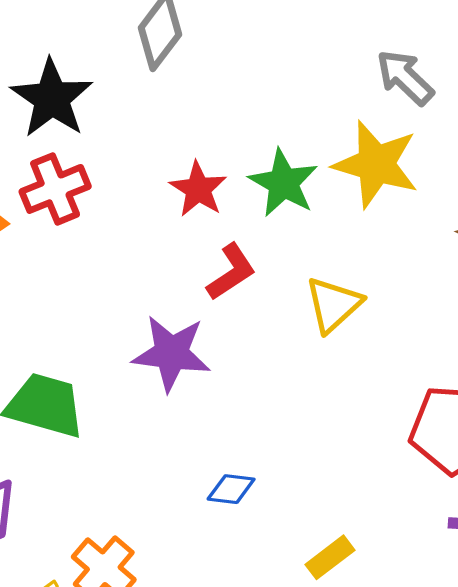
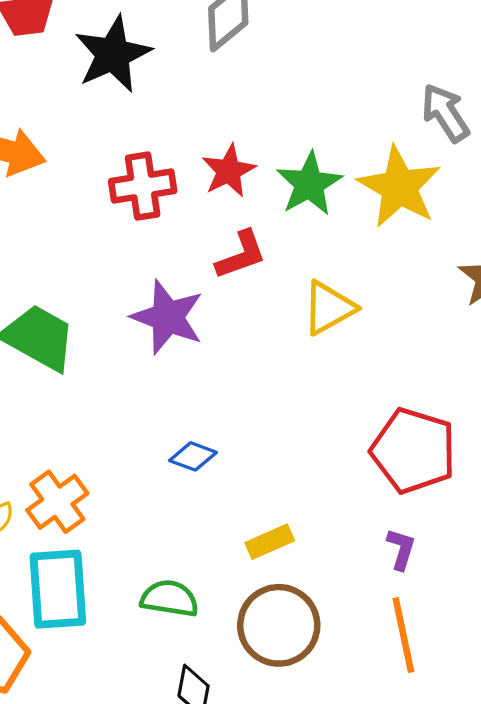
red cross: (55, 189) -> (143, 186), moved

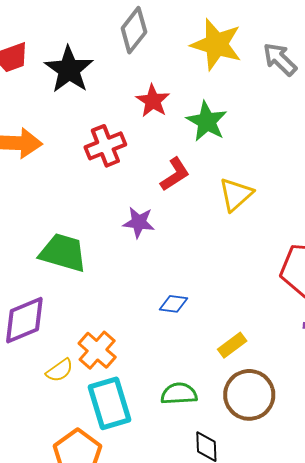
red star: (229, 171) -> (153, 101), moved
yellow star: (399, 187) -> (216, 44), moved
purple star: (168, 317) -> (139, 222), size x0.7

